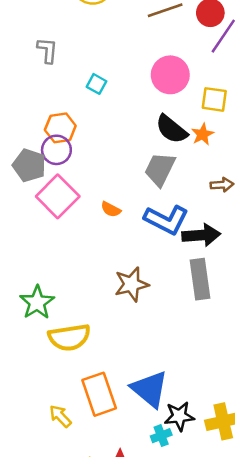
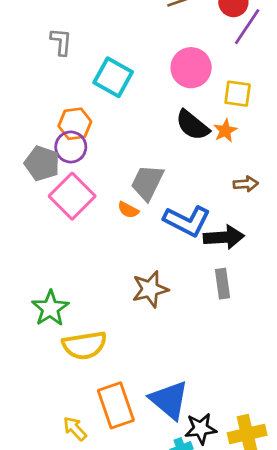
cyan square: (97, 84) -> (113, 77), size x1.8
gray trapezoid: (160, 169) -> (147, 183), moved
gray rectangle: (200, 279) -> (223, 284), size x0.7

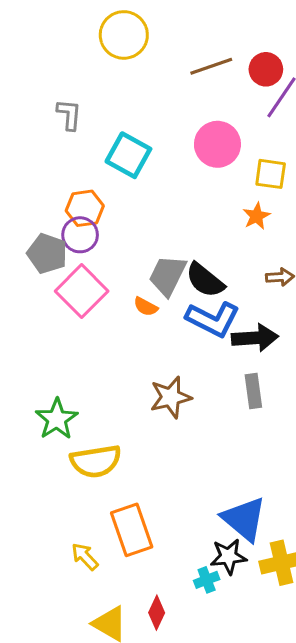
black semicircle: (192, 125) -> (205, 280), moved
blue triangle: (169, 400) -> (244, 519), moved

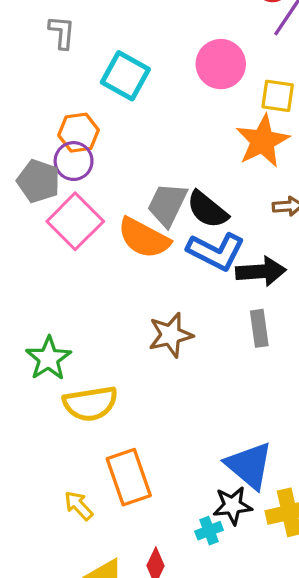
orange star: (257, 216) -> (263, 141), size x1.8
orange semicircle: (146, 307) -> (144, 238), size x2.0

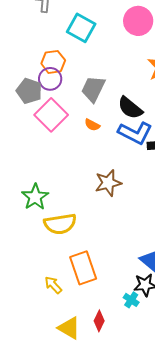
gray trapezoid: (167, 205) -> (93, 89), moved
orange semicircle: (144, 238) -> (92, 125), size x0.5
cyan cross: (209, 531) -> (131, 300), turned -35

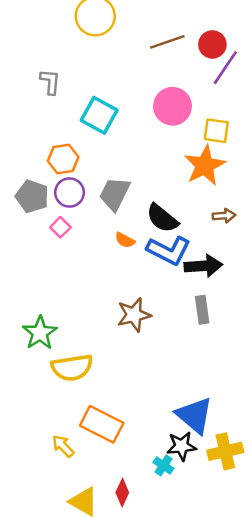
purple circle: (50, 79) -> (69, 193), moved
pink square: (51, 115) -> (60, 227), size x0.5
orange semicircle: (92, 125) -> (125, 240), moved
orange rectangle: (83, 268) -> (102, 424), turned -44

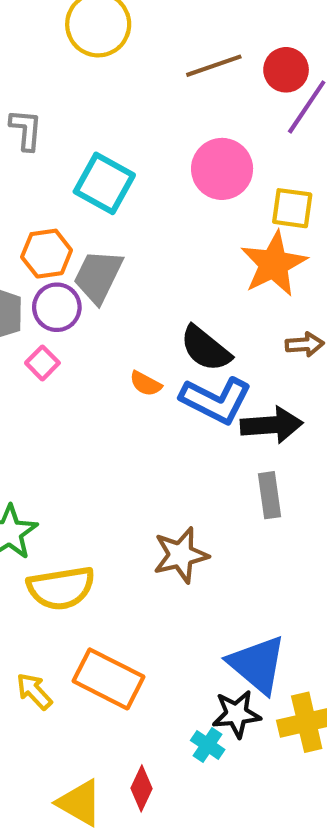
gray trapezoid: (115, 194) -> (98, 276), moved
brown star: (134, 315) -> (181, 555), moved
yellow arrow: (63, 446) -> (34, 691), moved

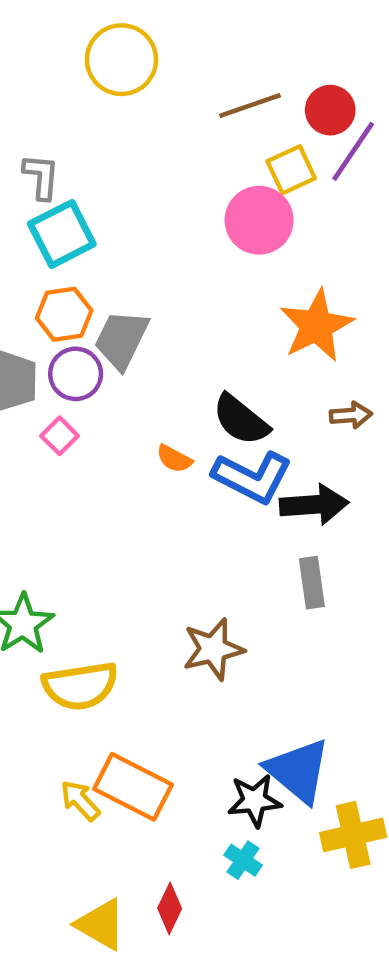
cyan square: (104, 183) -> (62, 234), moved, turned 34
yellow square: (292, 208) -> (291, 170), moved, turned -33
yellow arrow: (34, 691) -> (80, 801), moved
black star: (236, 714) -> (255, 801), moved

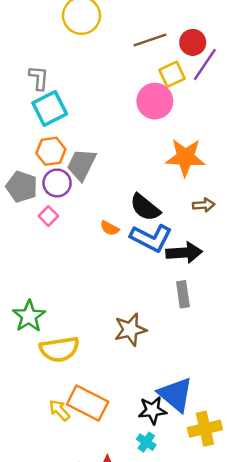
orange star: (316, 326) -> (185, 157), turned 30

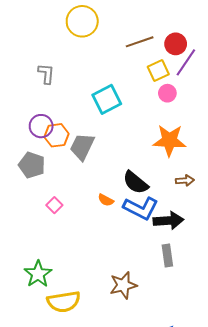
pink circle: (155, 101) -> (167, 93), moved, size x0.6
cyan square: (50, 108) -> (107, 99), moved
purple circle: (57, 183) -> (41, 126), moved
pink square: (48, 216) -> (54, 205), moved

